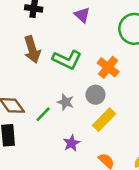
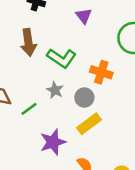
orange cross: (108, 67) -> (101, 72), turned -30
gray star: (66, 102) -> (55, 90), moved
purple star: (72, 143) -> (53, 142), size x1.5

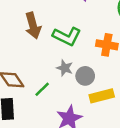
gray circle: (84, 98) -> (85, 76), moved
yellow rectangle: (89, 124) -> (102, 96), turned 30

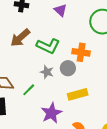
brown arrow: (33, 26) -> (20, 38), turned 65
gray circle: (85, 76) -> (68, 68), moved

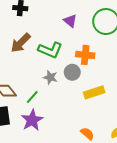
purple triangle: (61, 10) -> (70, 21), moved
yellow rectangle: (78, 94) -> (94, 92), moved
purple star: (51, 113) -> (32, 120), moved

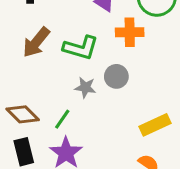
orange cross: (85, 55) -> (130, 32), moved
yellow rectangle: (94, 92) -> (155, 125), moved

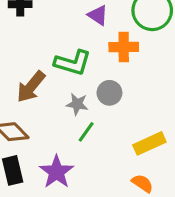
brown arrow: (36, 42) -> (31, 87), moved
green line: (62, 119) -> (86, 132), moved

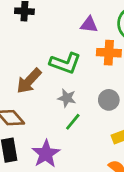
purple triangle: (98, 15) -> (89, 25), turned -30
gray circle: (109, 93) -> (109, 100), moved

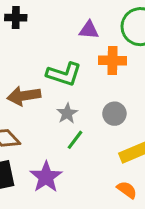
brown arrow: (29, 81) -> (24, 96), turned 40
gray star: (67, 98) -> (67, 113), turned 30

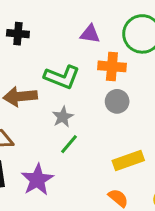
black cross: (16, 18) -> (18, 34), moved
gray circle: (114, 114) -> (117, 101), moved

